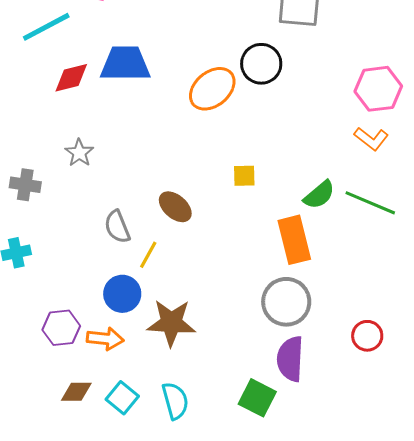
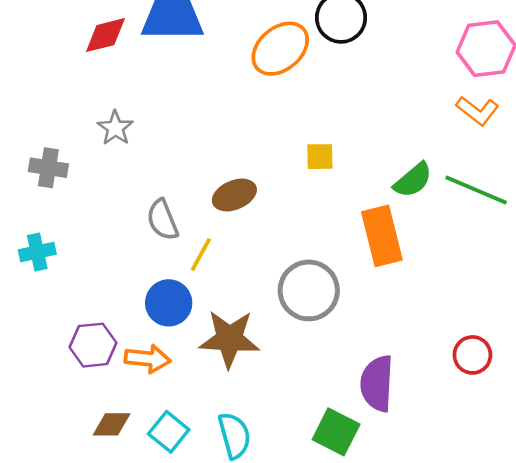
brown ellipse: (175, 207) -> (234, 195), turned -64
gray circle: (286, 302) -> (309, 290), moved

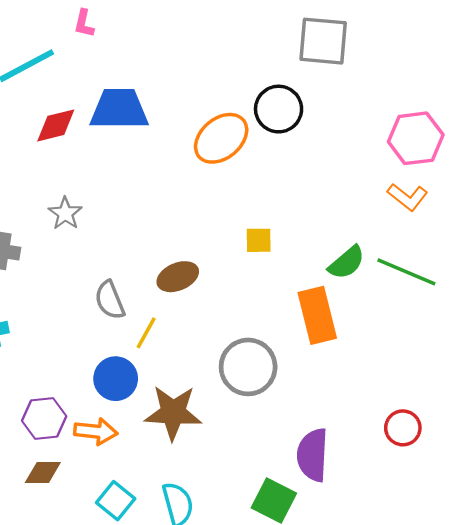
brown diamond: (112, 424) -> (43, 472), moved

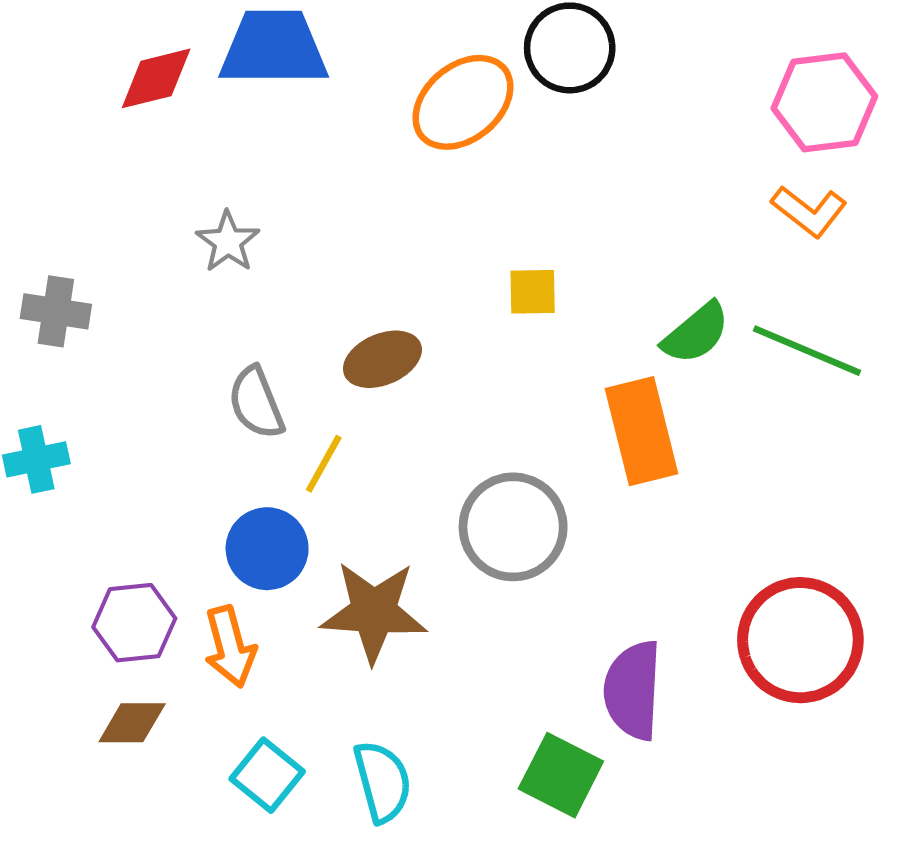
gray star: (65, 213) -> (228, 242), moved
red circle: (403, 428) -> (800, 640), size x1.8
orange arrow: (96, 431) -> (230, 647), turned 69

